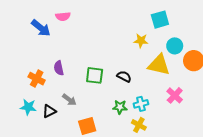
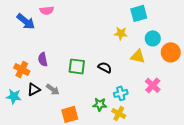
yellow triangle: (159, 65) -> (138, 56), size x0.7
green star: (120, 107) -> (100, 104), moved
black triangle: (49, 111) -> (34, 89), moved

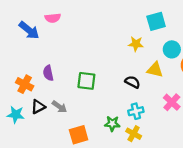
black semicircle: (105, 67) -> (132, 82), moved

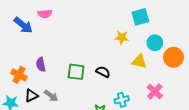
black semicircle: (132, 82) -> (103, 72), moved

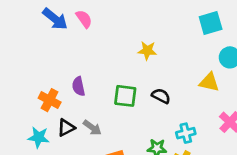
pink semicircle: (45, 14) -> (84, 19), turned -120
blue arrow: (23, 25) -> (55, 19), moved
yellow star: (122, 38) -> (147, 51), moved

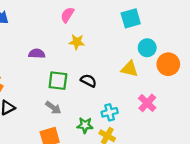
pink semicircle: (84, 19) -> (67, 15), moved, turned -112
purple semicircle: (78, 86) -> (37, 54), moved, turned 105
gray arrow: (92, 128) -> (53, 108), moved

